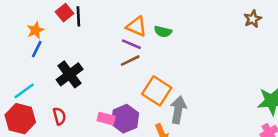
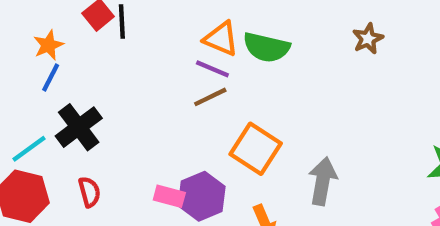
brown star: (253, 19) -> (368, 39), moved
green semicircle: (163, 32) -> (266, 47), size x1.5
black cross: (70, 74) -> (79, 127), moved
gray arrow: (178, 110) -> (323, 181), moved

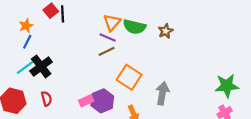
orange triangle: (221, 39) -> (112, 22), turned 48
brown star: (368, 39) -> (166, 31), moved
cyan line: (29, 149) -> (25, 68), moved
pink rectangle: (169, 196) -> (86, 101), turned -40

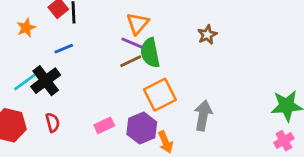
green semicircle: (134, 27) -> (150, 53), moved, turned 65
blue line: (27, 42) -> (64, 49), moved, turned 40
orange square: (129, 77) -> (160, 95), turned 30
purple hexagon: (102, 101) -> (142, 128), moved

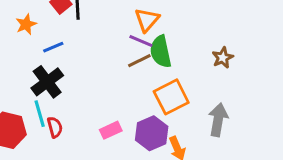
brown star: (207, 35) -> (223, 58), moved
blue line: (64, 49) -> (53, 47), moved
cyan line: (25, 82) -> (40, 114), moved, turned -70

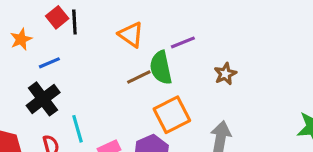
orange triangle: (147, 20) -> (131, 35), moved, turned -36
purple line: (141, 41) -> (183, 42), moved, turned -45
cyan line: (40, 114) -> (78, 129), moved

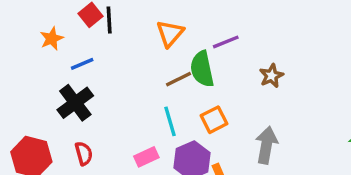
orange triangle: (131, 35) -> (170, 33), turned 36
orange square: (172, 115) -> (214, 120), size x0.7
cyan line: (78, 129) -> (170, 121), moved

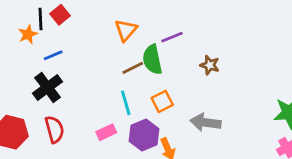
black line: (109, 20) -> (40, 19), moved
brown star: (271, 76) -> (210, 65), turned -30
gray arrow: (266, 145) -> (205, 122), turned -92
red semicircle: (84, 153) -> (54, 129), size x1.4

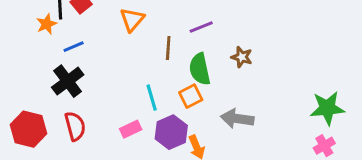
orange triangle: (126, 30) -> (132, 20), moved
green semicircle: (152, 60) -> (200, 69), moved
brown line: (133, 68) -> (168, 48), moved, turned -60

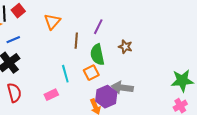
purple line: (201, 27) -> (98, 27), turned -42
purple hexagon: (171, 132) -> (106, 97), moved

